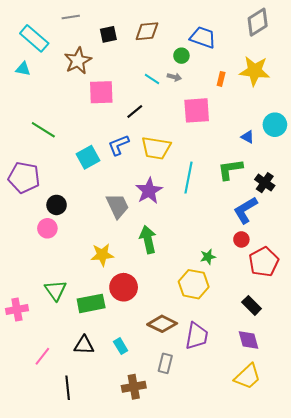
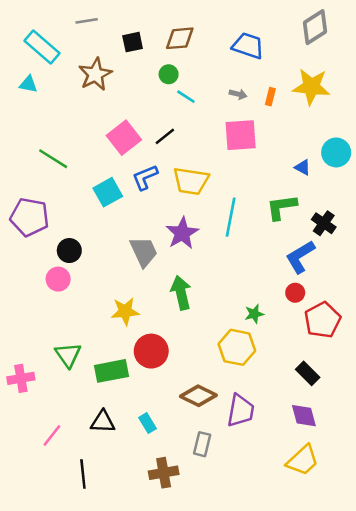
green circle: (181, 56) -> (169, 74), moved
gray arrow: (174, 77) -> (238, 94), moved
pink square: (101, 92) -> (124, 138), moved, turned -36

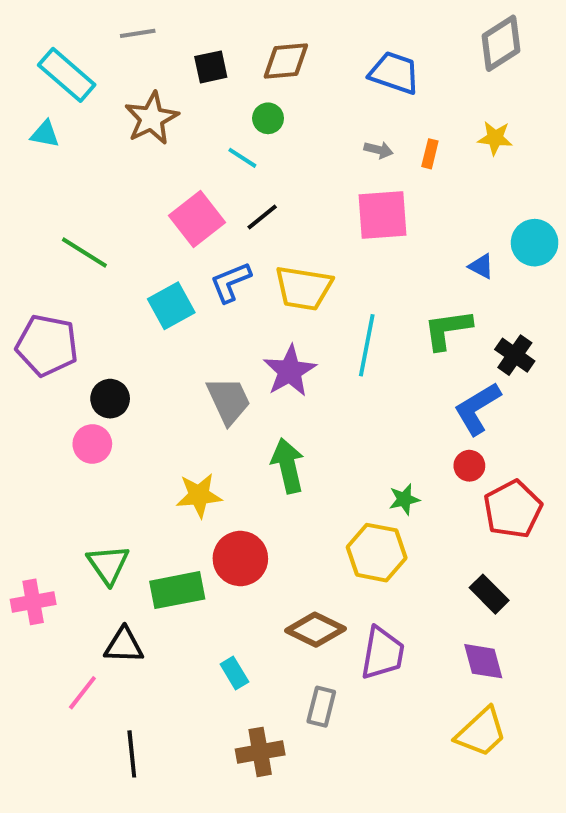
yellow star: (311, 87) -> (495, 138), size x0.6
cyan line: (186, 97) -> (242, 158), moved
black triangle: (103, 422) -> (124, 645), moved

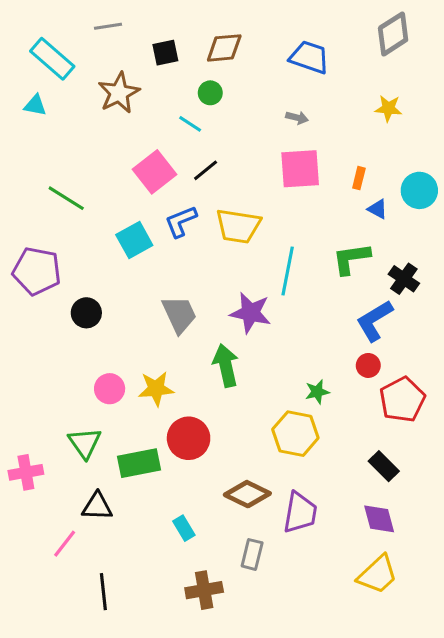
orange rectangle: (430, 154) -> (359, 178), moved
purple star: (290, 371) -> (251, 313), moved, turned -30
pink circle: (92, 444) -> (110, 389), moved

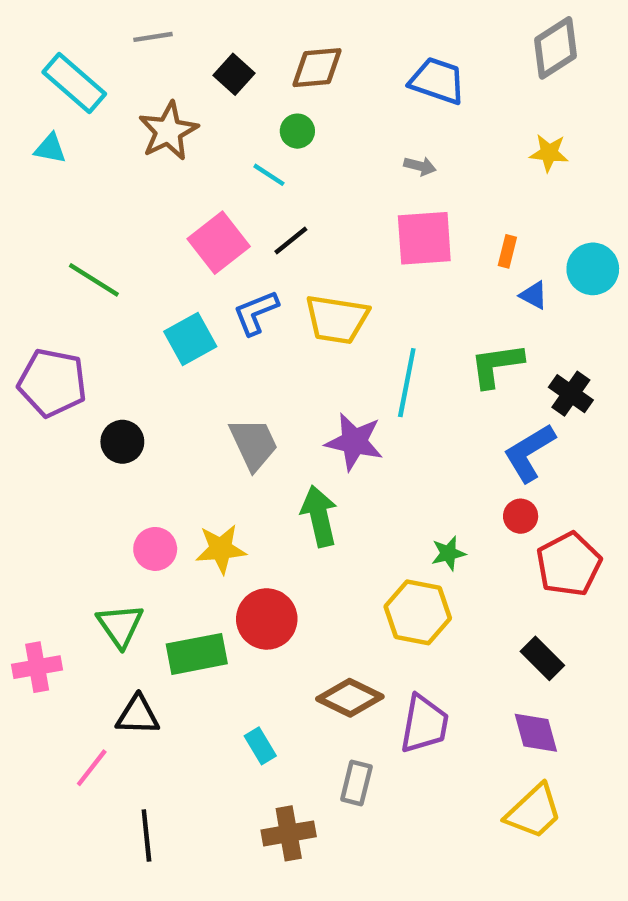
black square: (165, 53) -> (234, 74), turned -36

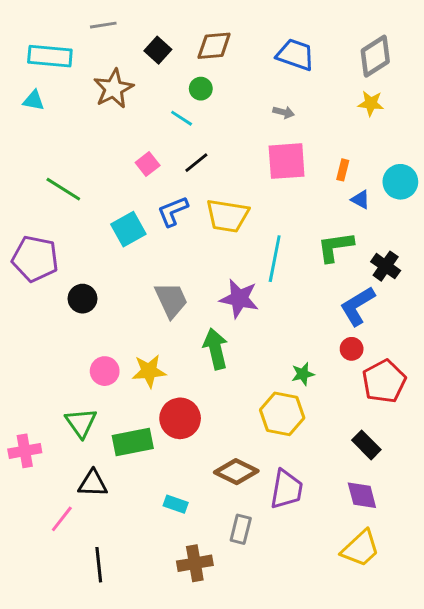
gray diamond: (556, 48) -> (375, 56), moved
cyan rectangle: (74, 83) -> (50, 56), turned -36
pink square: (219, 243) -> (148, 164), size x0.6
cyan rectangle: (260, 746) -> (176, 504), turned -40

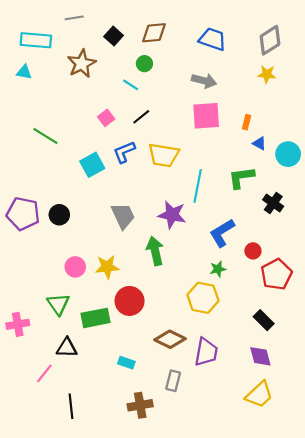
gray arrow: (284, 112) -> (204, 81), size x1.6
cyan circle: (400, 182) -> (288, 154), moved
purple pentagon: (35, 259) -> (23, 214), moved
black cross: (386, 266) -> (273, 203), moved
blue L-shape: (358, 306) -> (222, 233), moved

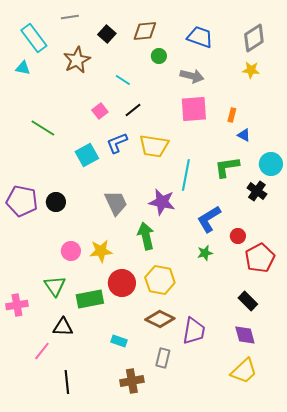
cyan rectangle: (36, 40) -> (34, 38), turned 48
green circle: (144, 64) -> (159, 56), moved
cyan circle: (288, 154) -> (271, 164), moved
yellow hexagon: (203, 298) -> (160, 280), moved

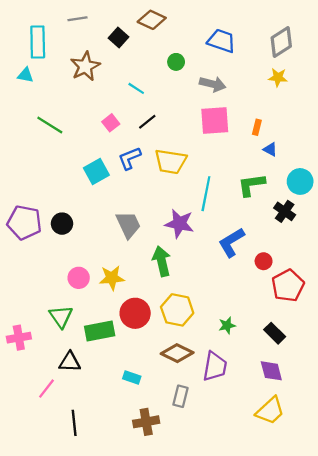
brown diamond: (145, 31) -> (152, 20), moved, turned 30
cyan rectangle: (34, 38) -> (38, 42), turned 36
green line: (43, 128) -> (50, 125), moved
green star: (205, 253) -> (227, 325), moved

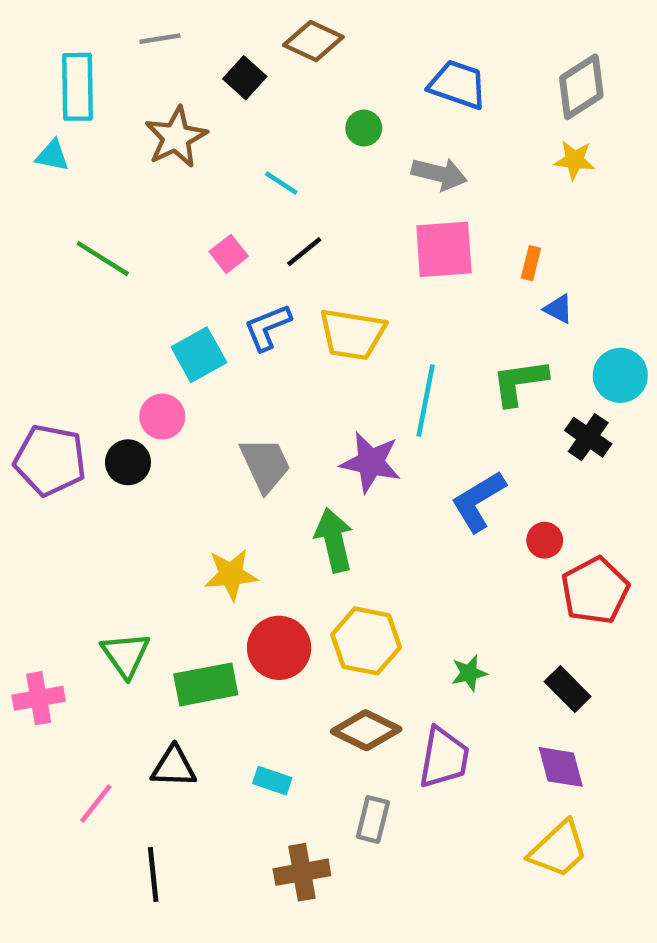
pink circle: (79, 278) -> (162, 417), moved
black triangle: (70, 362) -> (174, 767), moved

